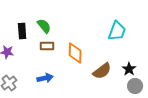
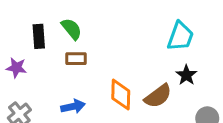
orange diamond: (75, 53) -> (121, 95), moved
black star: (129, 69) -> (186, 75), moved

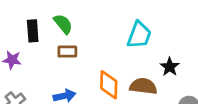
cyan trapezoid: (180, 36) -> (139, 35), moved
brown semicircle: (158, 96) -> (143, 86), turned -136

